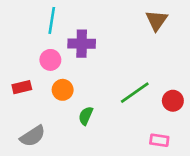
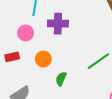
pink circle: (50, 60) -> (26, 33), moved

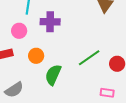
green semicircle: (61, 79) -> (53, 75), size x1.5

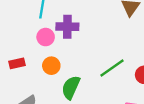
pink circle: (19, 31) -> (46, 37), moved

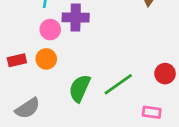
orange circle: (51, 66) -> (46, 59), moved
green line: (112, 68) -> (118, 84), moved

